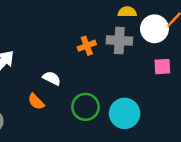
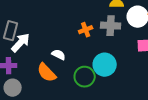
orange semicircle: (36, 102) -> (47, 73), size x1.5
cyan circle: (125, 113) -> (105, 65), moved

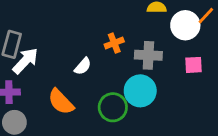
gray cross: (111, 26) -> (148, 55), moved
white semicircle: (59, 55) -> (83, 66), moved, turned 104

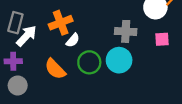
orange cross: (114, 43) -> (61, 23), moved, size x1.5
green circle: (113, 107) -> (89, 62), moved

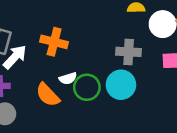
orange cross: (61, 23) -> (54, 42), turned 35
white semicircle: (73, 40) -> (68, 78), moved, turned 32

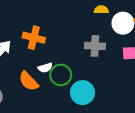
cyan circle: (121, 85) -> (82, 93), moved

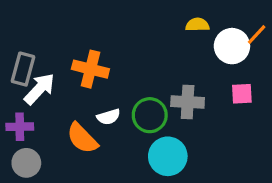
gray cross: (95, 46) -> (188, 102), moved
green circle: (61, 75) -> (150, 115), moved

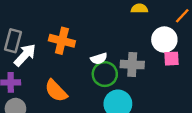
white circle: (232, 46) -> (164, 40), moved
white semicircle: (109, 117) -> (99, 59), moved

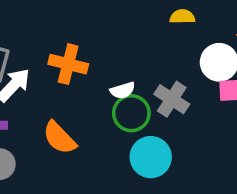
gray cross: (132, 65) -> (172, 99), turned 30

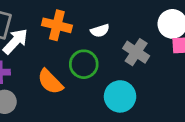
white semicircle: (123, 90) -> (100, 31), moved
green circle: (131, 113) -> (84, 64), moved

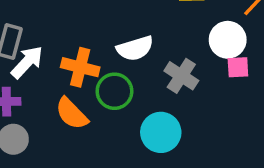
orange cross: (57, 25) -> (80, 67), moved
white semicircle: (100, 31) -> (135, 48), size x1.5

